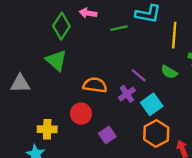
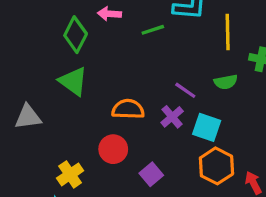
green semicircle: (169, 72) -> (226, 82), turned -35
cyan square: (152, 104) -> (207, 127), turned -30
yellow cross: (47, 129) -> (70, 174), turned -30

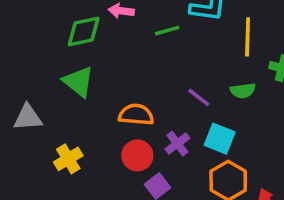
green diamond: (76, 35) -> (84, 31), turned 48
purple cross: (172, 117) -> (177, 144), moved
red circle: (113, 149) -> (137, 155), moved
yellow cross: (70, 174) -> (68, 159), moved

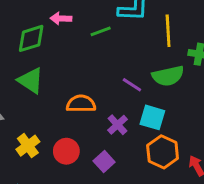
green semicircle: (243, 91) -> (168, 76), size x1.5
red circle: (137, 155) -> (66, 151), moved

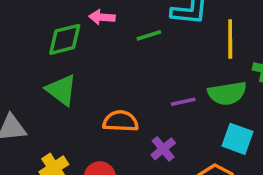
purple line: (132, 85) -> (183, 102), turned -48
cyan square: (152, 117) -> (238, 139), moved

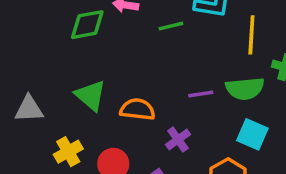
green triangle: (61, 90) -> (91, 96), moved

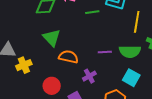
green triangle: (91, 96) -> (52, 38), moved
yellow cross: (68, 152) -> (24, 65), moved

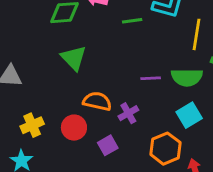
orange semicircle: (68, 57) -> (97, 101), moved
yellow cross: (24, 65) -> (32, 125), moved
cyan square: (131, 78) -> (189, 115), turned 30

